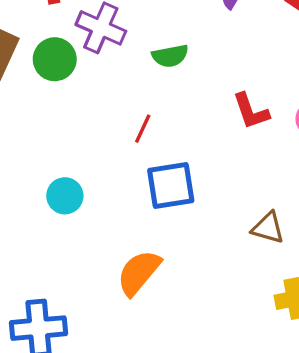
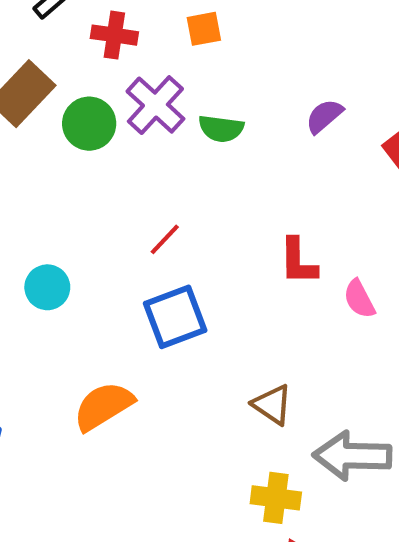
green semicircle: (170, 56) -> (221, 129), moved
blue square: (171, 186) -> (175, 317), turned -30

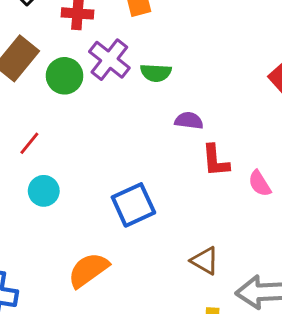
purple semicircle: (324, 116) -> (189, 121), moved, turned 52
red line: (165, 239) -> (29, 143), moved

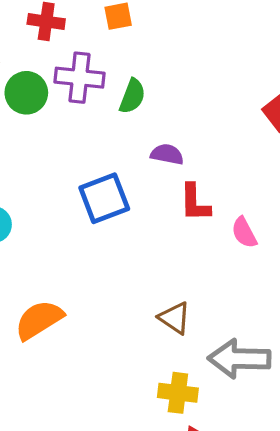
purple cross: (109, 60) -> (80, 78), turned -36
green semicircle: (156, 73) -> (132, 96), turned -76
blue square: (133, 205) -> (104, 198), moved

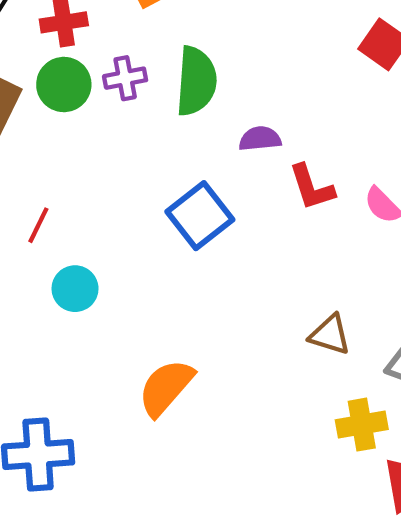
purple cross: (80, 78) -> (125, 78), size x0.7
green circle: (26, 93) -> (64, 85), moved
green semicircle: (132, 96) -> (196, 81), size x1.5

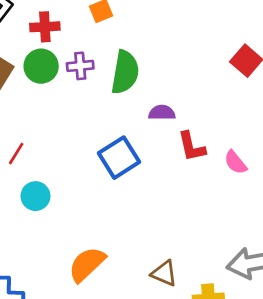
brown triangle: (330, 335) -> (164, 273), moved

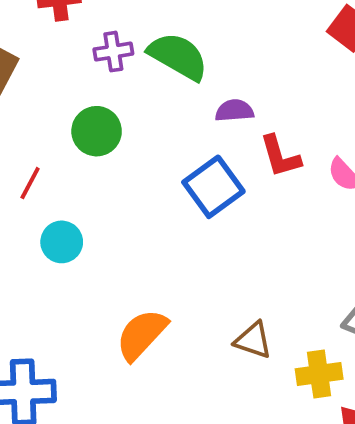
green circle: (41, 66) -> (97, 131), moved
green semicircle: (125, 72) -> (178, 56), turned -66
blue square: (119, 158) -> (213, 187), moved

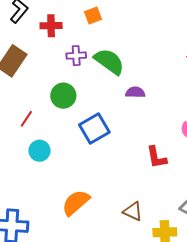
red L-shape: (280, 156) -> (157, 157), moved
blue square: (213, 187) -> (94, 128), moved

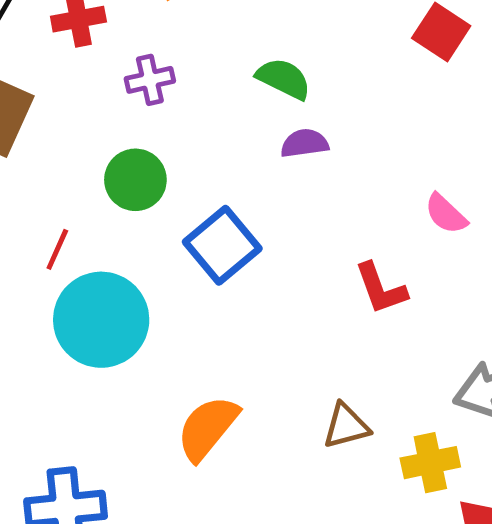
green semicircle: (109, 61) -> (284, 79), moved, size x0.7
cyan circle: (40, 151) -> (101, 320), size x1.8
brown triangle: (133, 211) -> (346, 426), turned -30

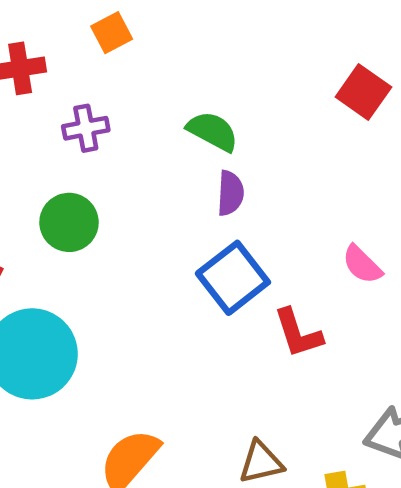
purple semicircle: (305, 143) -> (230, 193), turned 99
blue square: (222, 245) -> (233, 278), moved

